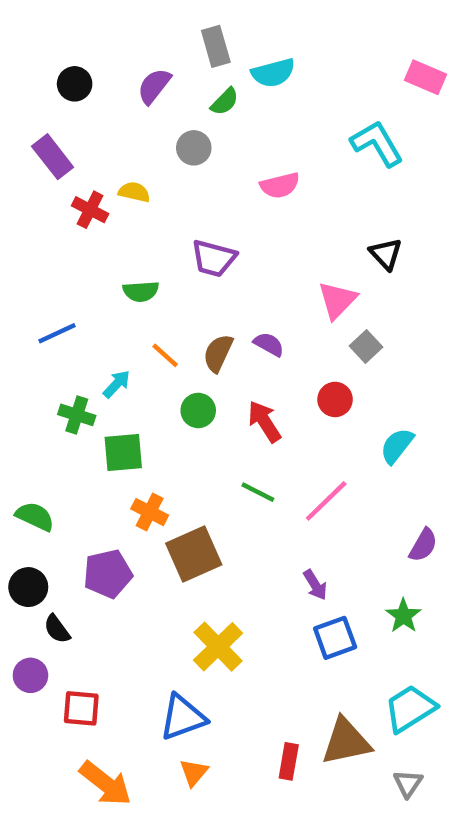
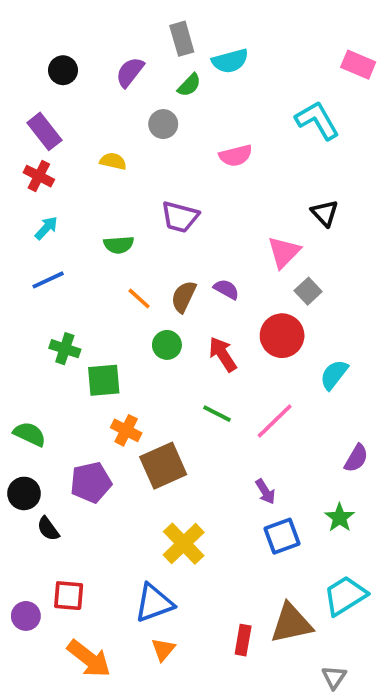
red cross: (90, 210) -> (39, 176), moved
cyan arrow: (117, 384) -> (46, 228), moved
red circle: (335, 399) -> (282, 336), size x1.5
purple circle: (30, 675) -> (26, 616), moved
gray triangle: (408, 783) -> (334, 677), moved

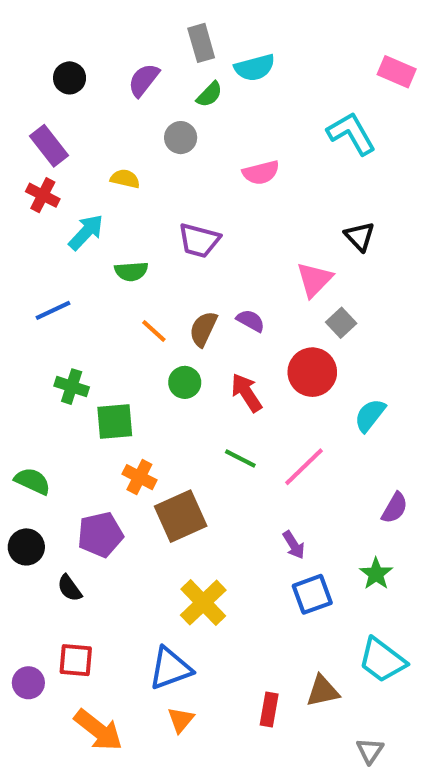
cyan arrow: (46, 228) -> (86, 232), moved, size x1.4
black semicircle: (48, 529) -> (70, 588), moved
cyan trapezoid: (345, 596) -> (382, 660), turned -111
brown triangle: (291, 623) -> (323, 691), size x0.7

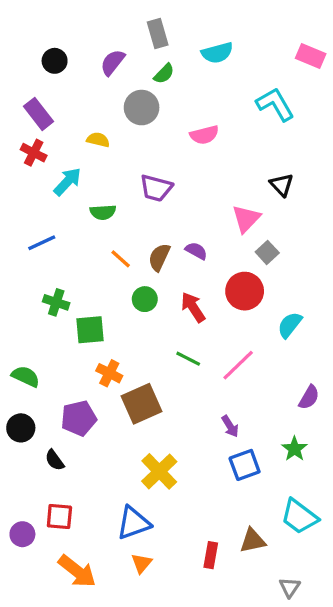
cyan semicircle: (255, 68) -> (217, 53), moved
gray circle: (181, 138) -> (142, 108), size x1.4

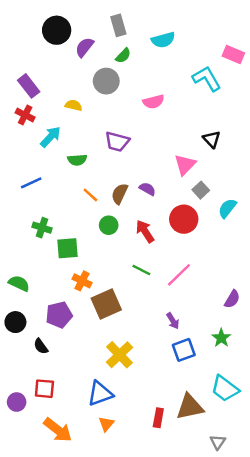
pink rectangle: (311, 56) -> (233, 54), moved
black circle: (55, 61) -> (57, 30), moved, size x1.5
cyan semicircle: (290, 325) -> (227, 208), moved
brown triangle: (253, 541) -> (190, 407), size x1.4

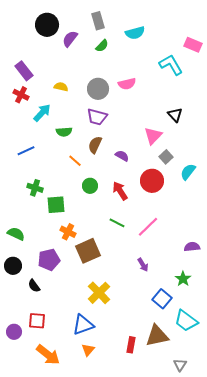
gray circle: (106, 81) -> (98, 89), moved
brown semicircle: (120, 194) -> (95, 145), moved
purple semicircle: (232, 299) -> (192, 247), turned -126
blue square: (184, 350) -> (162, 299), moved, turned -30

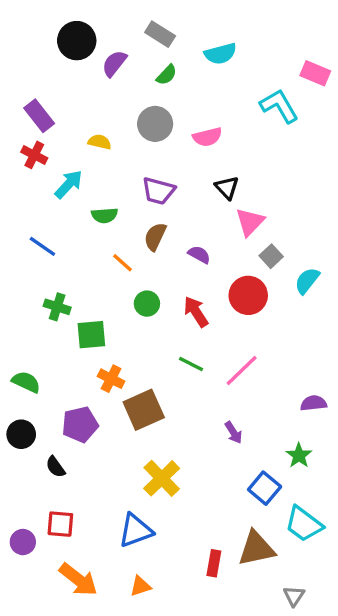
gray rectangle: (98, 21) -> (160, 34), turned -42
gray circle: (98, 89) -> (155, 124), moved
black triangle: (175, 115) -> (227, 188), moved
blue line: (26, 151) -> (42, 246), turned 60
orange triangle: (88, 350) -> (140, 586), moved, turned 32

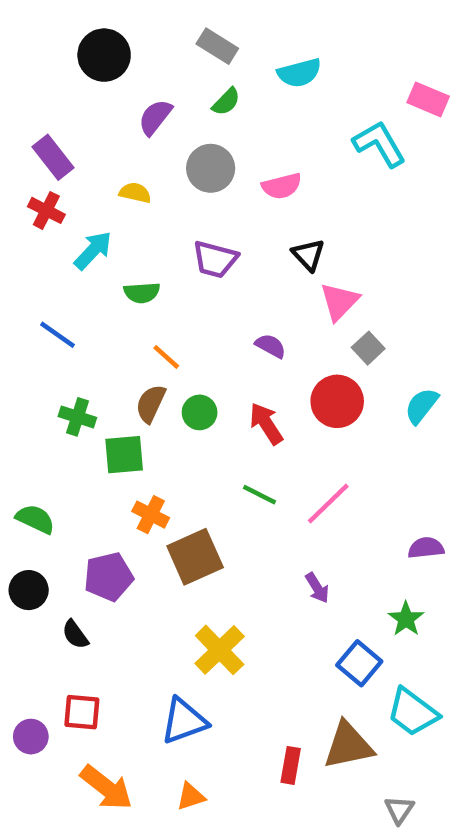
purple semicircle: (114, 63) -> (155, 117), moved
brown semicircle: (155, 237) -> (151, 404), moved
cyan semicircle: (307, 281) -> (422, 406), moved

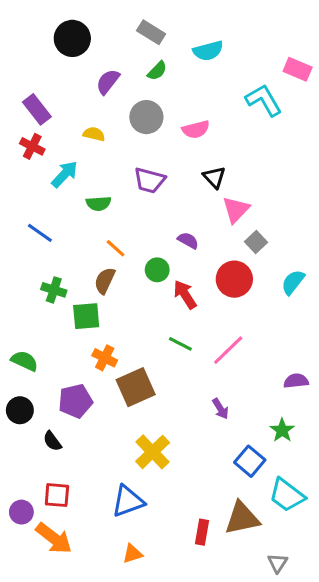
green circle: (200, 412) -> (157, 270), moved
orange arrow: (106, 788) -> (54, 538), moved

